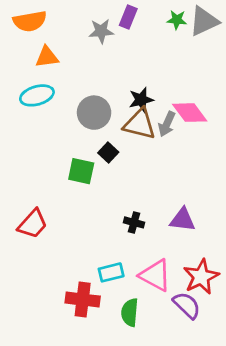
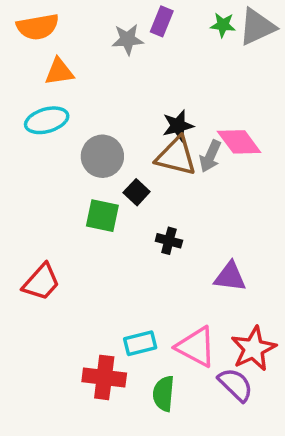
gray circle: (94, 113) -> (102, 156), moved
black cross: (134, 222) -> (169, 241), moved

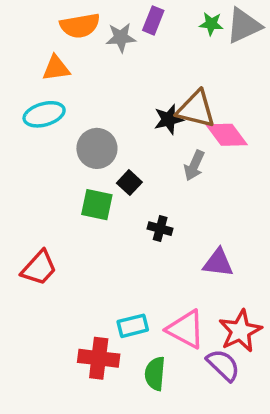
orange semicircle: (38, 27) -> (80, 26), moved
brown triangle: (176, 156) -> (196, 109), moved
gray arrow: (210, 156) -> (194, 165), moved

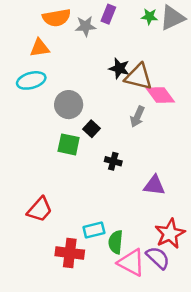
black star: (169, 119) -> (119, 68), moved, turned 30
red trapezoid: (39, 268) -> (40, 210), moved
pink triangle: (186, 329) -> (131, 263), moved
green semicircle: (155, 374) -> (116, 242), moved

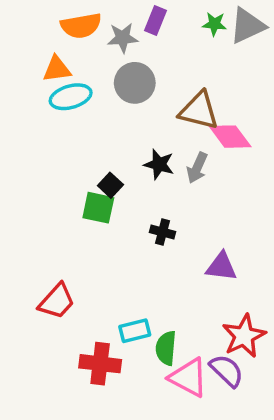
black star: (119, 68) -> (159, 164), moved
cyan ellipse: (31, 80) -> (71, 97), moved
gray circle: (69, 105) -> (135, 83), moved
black square: (92, 129) -> (110, 185), moved

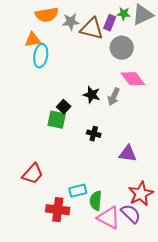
purple rectangle: (156, 20) -> (110, 23), moved
gray circle: (135, 83) -> (122, 48), moved
cyan ellipse: (71, 97) -> (41, 56), turned -65
brown triangle: (199, 111) -> (92, 29), moved

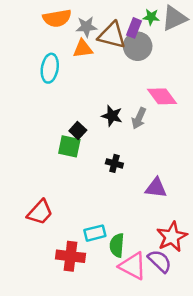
orange triangle: (33, 40) -> (83, 49), moved
gray circle: (122, 48) -> (138, 46), moved

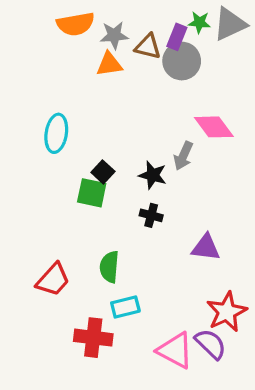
brown triangle: (112, 35) -> (148, 47), size x0.7
cyan ellipse: (50, 68) -> (56, 133), moved
black star: (112, 116) -> (153, 175), moved
green semicircle: (117, 245) -> (109, 267), moved

